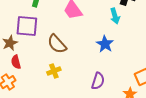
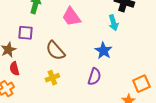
purple square: (27, 26) -> (25, 33), size x0.7
purple semicircle: (98, 81) -> (94, 77), moved

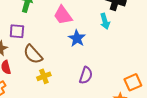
brown semicircle: (55, 51) -> (33, 54), moved
blue star: (103, 51) -> (77, 38), moved

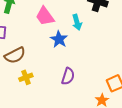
cyan arrow: (105, 21) -> (77, 22), moved
brown semicircle: (33, 54) -> (15, 55), turned -75

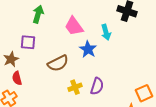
brown semicircle: (15, 55) -> (58, 63), moved
yellow cross: (26, 77) -> (75, 87), moved

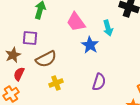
brown semicircle: (58, 63) -> (46, 59), moved
red semicircle: (17, 78) -> (19, 74), turned 40
yellow cross: (75, 87) -> (56, 83), moved

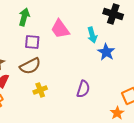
purple square: (30, 38) -> (32, 42), moved
blue star: (90, 45) -> (106, 52), moved

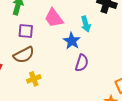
blue star: (106, 52) -> (72, 41), moved
purple semicircle: (83, 89) -> (82, 63), moved

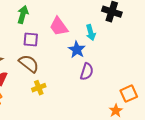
brown semicircle: (24, 55) -> (29, 64), turned -115

